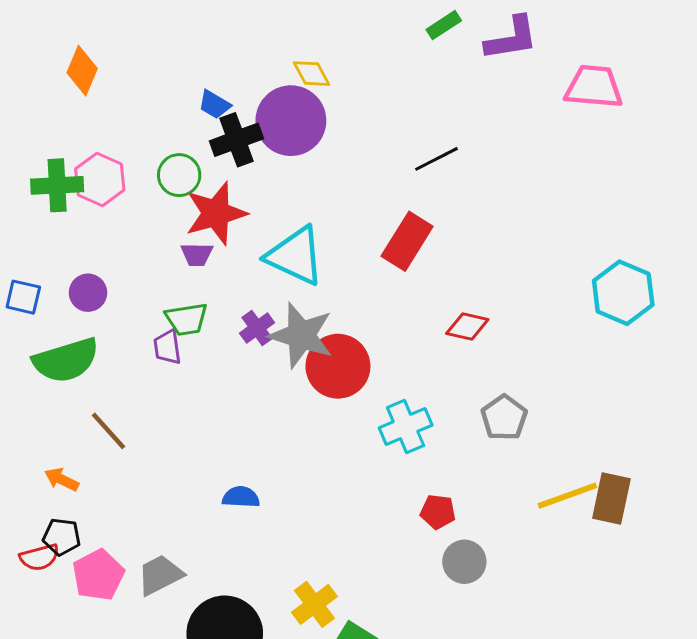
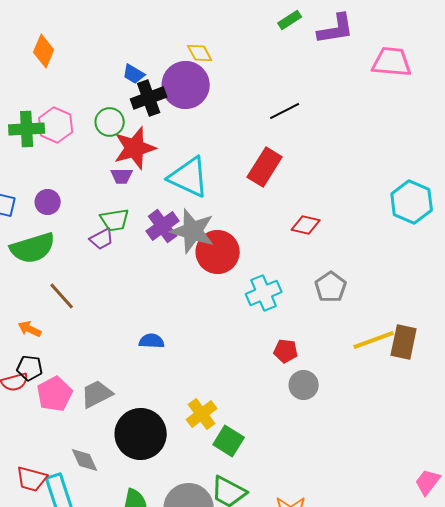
purple cross: (257, 328) -> (163, 226), size x1.4
purple trapezoid: (167, 347) -> (102, 239), turned -110

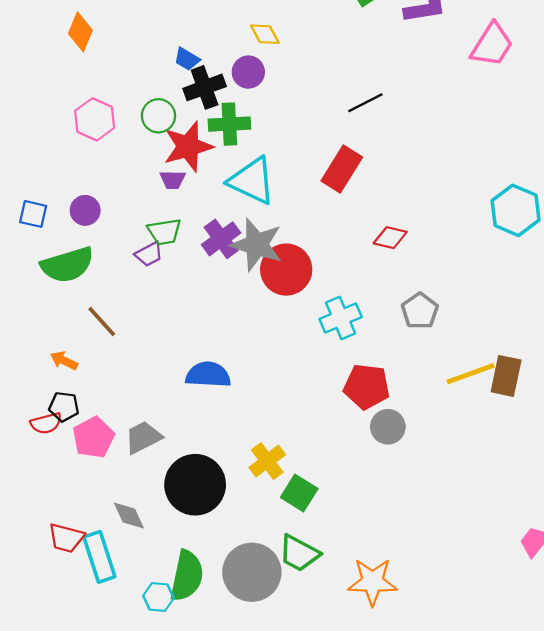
pink trapezoid: (392, 62) -> (492, 45), turned 117
purple circle: (186, 85) -> (248, 72), size x0.6
green cross: (27, 129) -> (229, 124), moved
blue semicircle: (152, 341) -> (208, 375), size x1.5
red pentagon: (286, 351) -> (367, 387), size x1.6

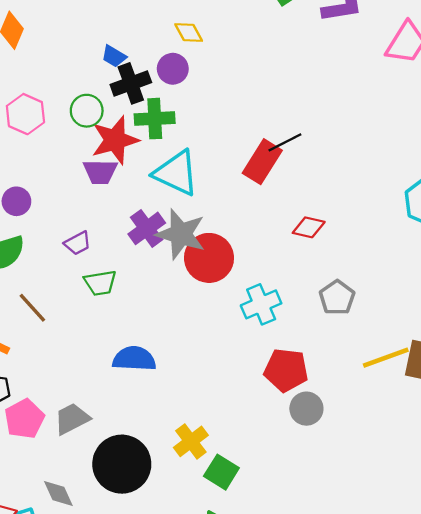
black line: (365, 103) -> (285, 142), moved
purple trapezoid: (173, 180) -> (100, 172), size x1.4
green trapezoid: (164, 232) -> (100, 283), moved

